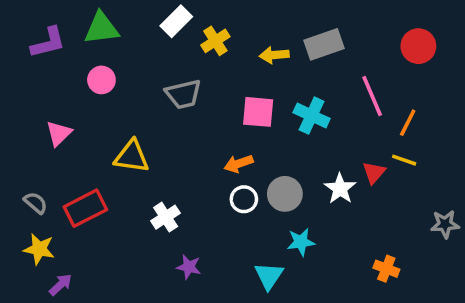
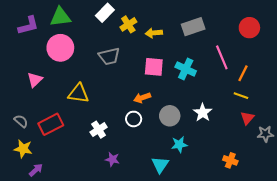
yellow arrow: (274, 55) -> (154, 33), moved
pink circle: (101, 80) -> (60, 48), size x1.6
red triangle: (374, 173) -> (247, 118), moved
white circle: (244, 199) -> (134, 119), moved

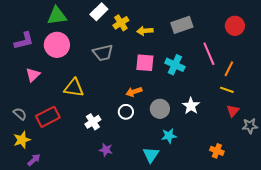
purple L-shape: (28, 25) -> (24, 41), moved
yellow star: (23, 149) -> (22, 140), turned -30

